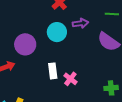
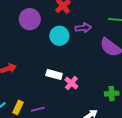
purple circle: (25, 44) -> (30, 19), moved
white rectangle: (53, 71) -> (54, 74), turned -70

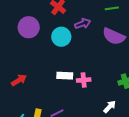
pink cross: (71, 83) -> (84, 80), turned -32

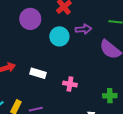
white rectangle: (65, 76) -> (38, 73), moved

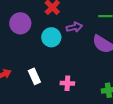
white rectangle: (38, 73) -> (34, 76), turned 56

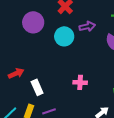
white rectangle: (34, 76) -> (37, 87), moved

